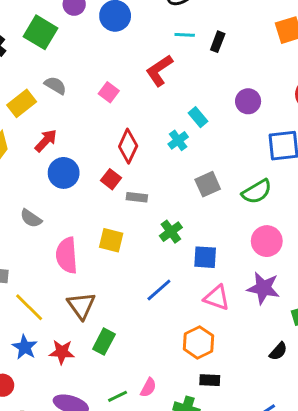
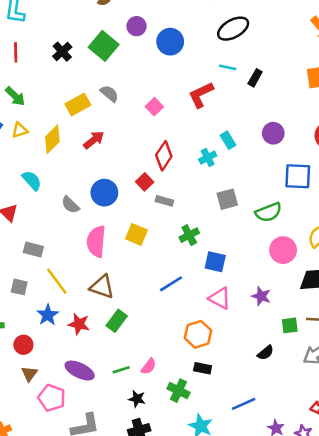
blue circle: (64, 173) -> (104, 193), moved
pink circle: (267, 241) -> (283, 250), moved
purple star: (263, 288) -> (261, 296), size x0.7
brown triangle: (81, 306) -> (102, 287), turned -44

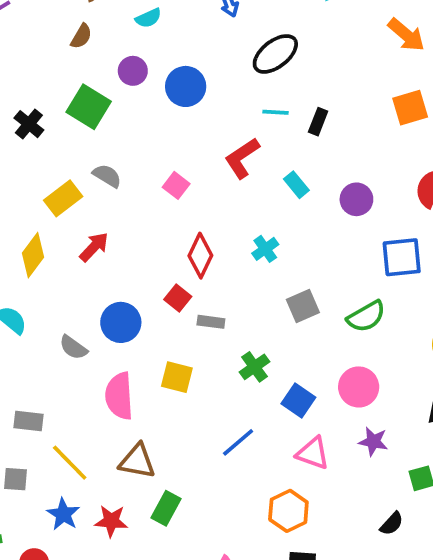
cyan rectangle: (228, 140) -> (296, 185), moved
pink circle: (283, 250) -> (359, 387), moved
blue square: (215, 262) -> (298, 401), turned 30

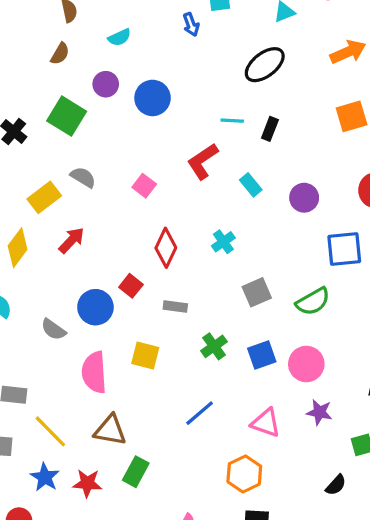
orange arrow: (406, 35) -> (348, 52), turned -64
black ellipse: (275, 54) -> (265, 65), moved
red square: (178, 298) -> (131, 286), moved
blue square: (298, 401) -> (262, 355), moved, turned 36

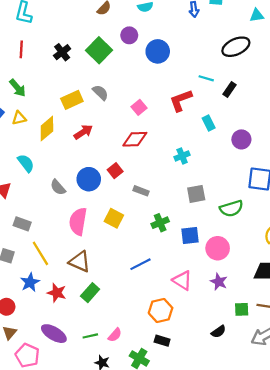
red diamond: (166, 248) -> (135, 139), moved, turned 50

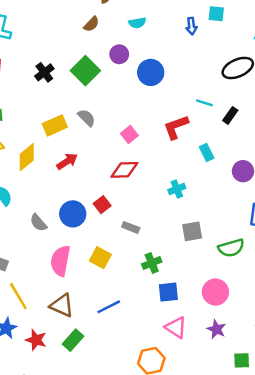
blue square: (190, 236) -> (168, 292), moved
blue line: (141, 264) -> (109, 307), moved

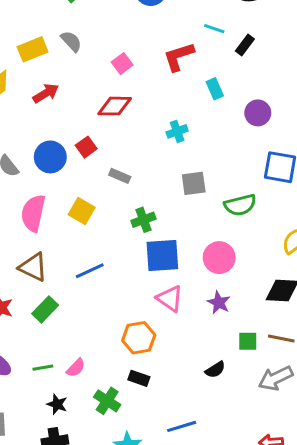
blue square: (168, 292) -> (162, 256), size x1.4

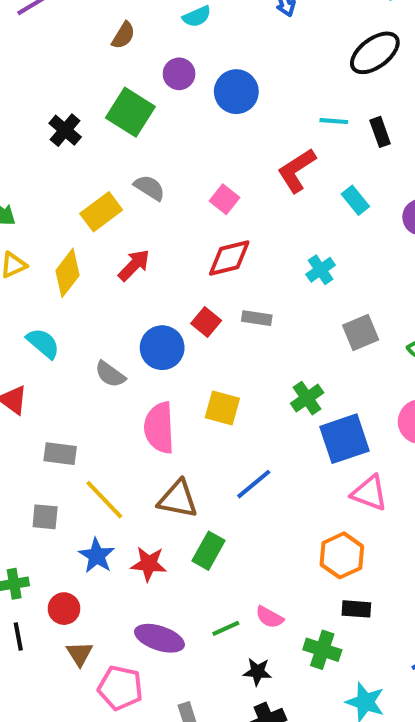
black rectangle: (245, 45) -> (380, 132), turned -42
gray rectangle: (120, 176) -> (257, 318), moved
pink semicircle: (76, 368) -> (269, 617), turned 90

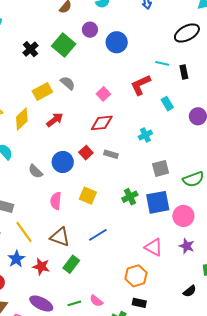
pink semicircle: (159, 428) -> (56, 201), size x0.7
blue square: (345, 439) -> (158, 202), moved

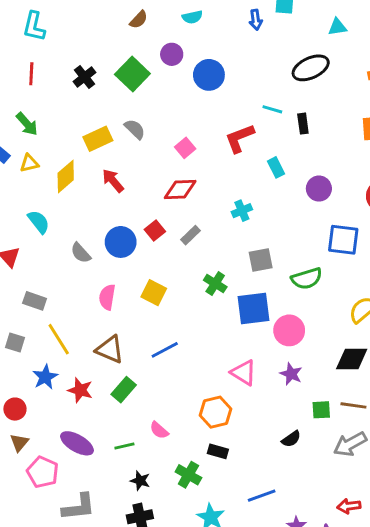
red arrow: (55, 120) -> (113, 181), turned -96
gray rectangle: (111, 154) -> (191, 235), turned -64
green cross: (130, 197) -> (215, 283), moved, turned -35
pink semicircle: (96, 301) -> (159, 430), moved

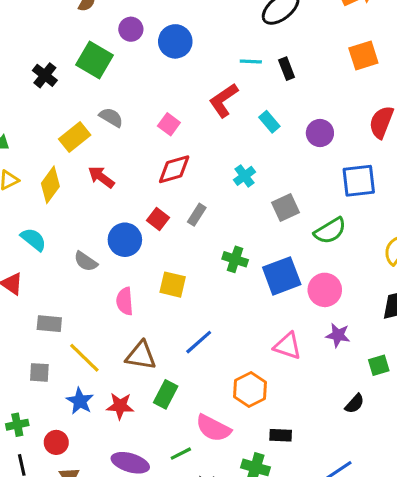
gray square: (261, 260) -> (286, 208), moved
orange hexagon: (216, 412) -> (250, 389), moved
pink semicircle: (159, 430) -> (213, 428), size x1.6

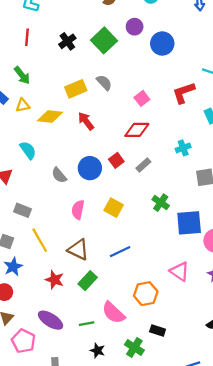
yellow diamond: (50, 185) -> (50, 117), turned 45
blue star: (80, 401) -> (13, 267), moved

